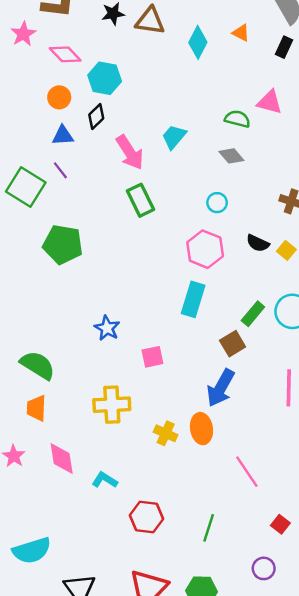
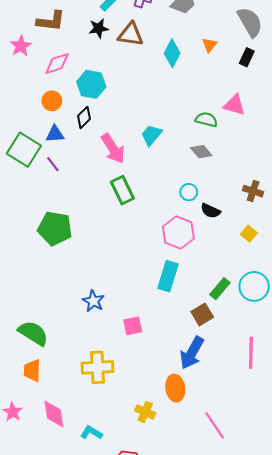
orange triangle: (241, 33) -> (209, 45), turned 42
pink diamond: (65, 54) -> (57, 64), turned -64
green square: (26, 187) -> (24, 150), moved
black semicircle: (258, 243) -> (211, 211), moved
yellow cross: (166, 433) -> (145, 412), moved

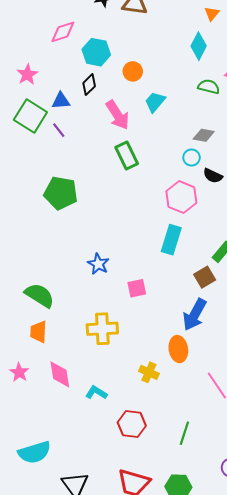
pink star: (21, 46) -> (27, 74), moved
cyan diamond: (172, 53) -> (199, 46), moved
orange circle: (52, 101) -> (133, 71), moved
gray diamond: (201, 152) -> (204, 135), moved, turned -40

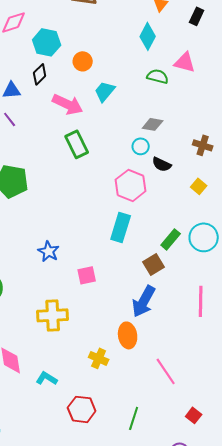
pink arrow: (118, 115) -> (68, 104), turned -32

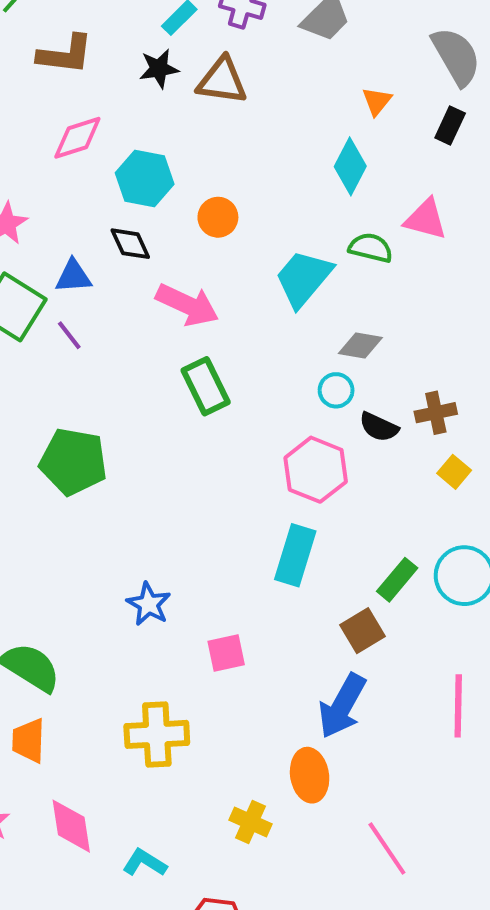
black diamond: (40, 74) -> (130, 244), turned -70
cyan trapezoid: (105, 91) -> (303, 278), moved, size x1.4
brown cross: (203, 145) -> (436, 413), moved, turned -30

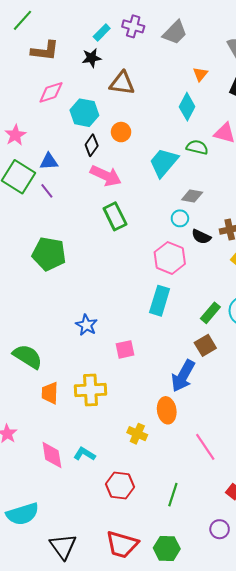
brown triangle: (222, 81) -> (122, 83), moved
black diamond: (130, 244) -> (92, 145), moved, turned 60
brown square: (362, 631) -> (205, 345), moved
orange trapezoid: (29, 741) -> (50, 393), moved
pink diamond: (71, 826) -> (52, 455), moved

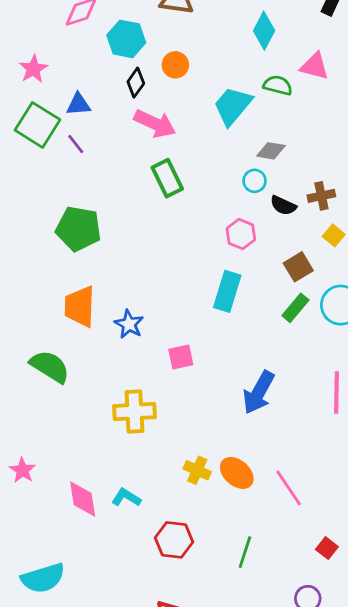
pink hexagon: (170, 258) -> (241, 234), size x0.7
brown square: (205, 345) -> (298, 267), moved
orange trapezoid: (50, 393) -> (80, 306), moved, size x1.4
orange ellipse: (167, 410) -> (237, 473), moved, turned -40

